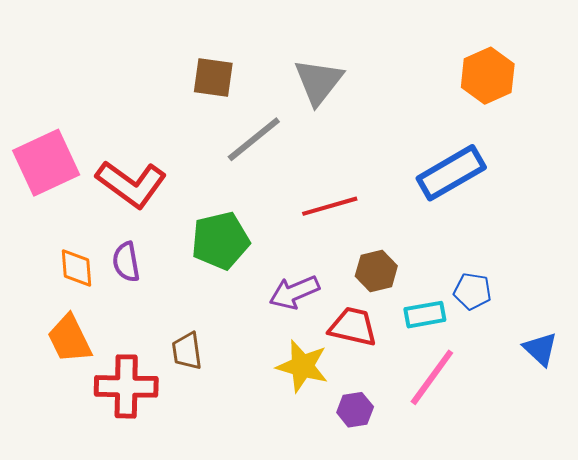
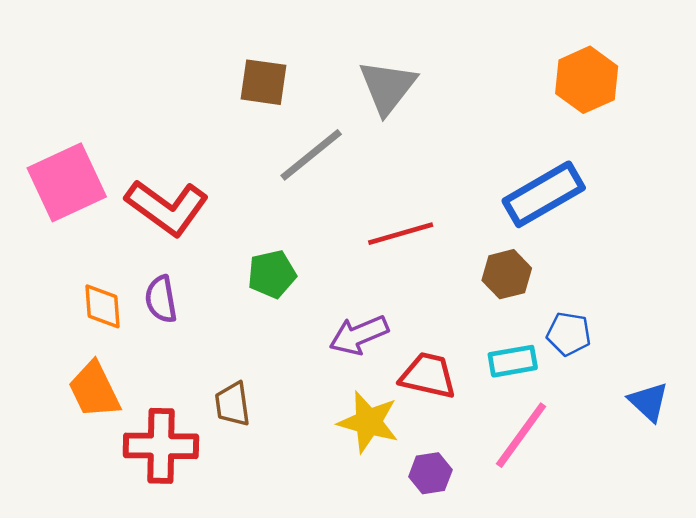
green pentagon: (220, 241) -> (272, 274), size x0.7
brown hexagon: (376, 271) -> (507, 274), moved

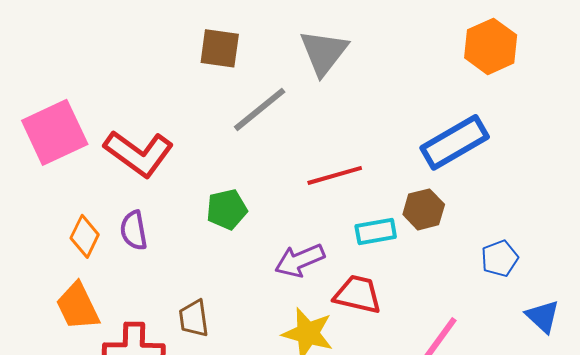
orange diamond: (103, 306) -> (85, 236), turned 30
blue pentagon: (569, 334) -> (500, 258), moved, turned -30
cyan rectangle: (513, 361) -> (376, 231), moved

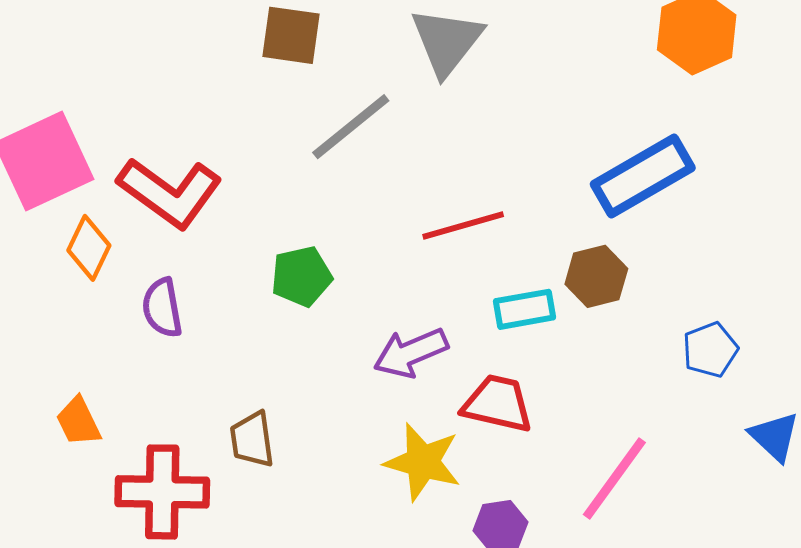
orange diamond: (85, 236) -> (89, 248), moved
orange trapezoid: (78, 306) -> (78, 422), size x0.7

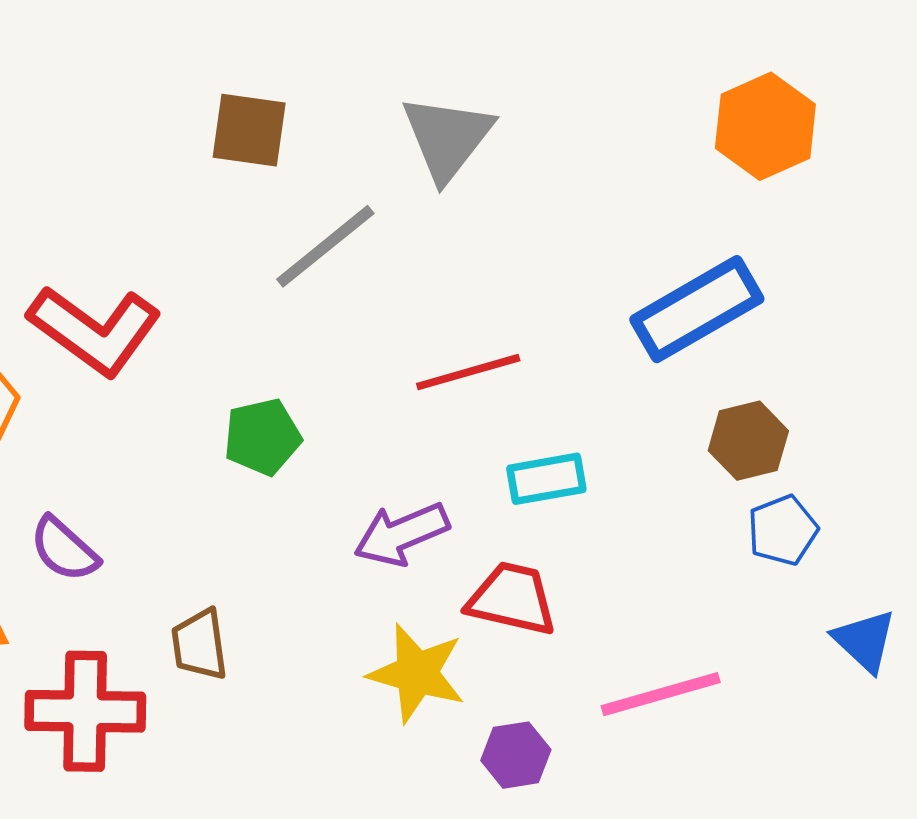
brown hexagon: (596, 276) -> (748, 441), moved
purple semicircle: (162, 308) -> (64, 549), moved, turned -38
pink line: (614, 478) -> (661, 694), turned 38

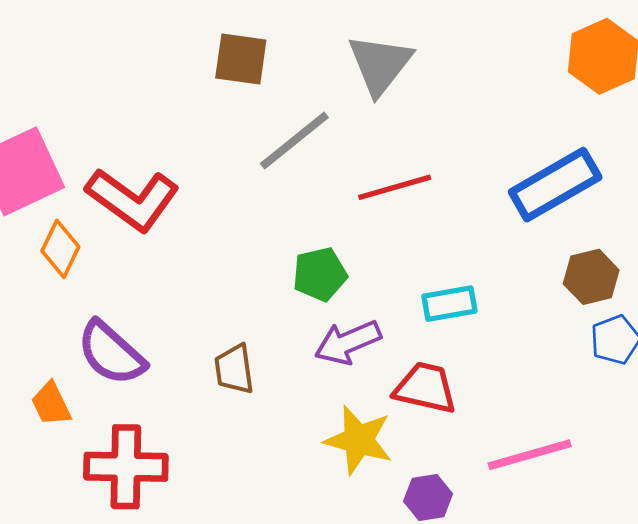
red line: (468, 372) -> (395, 187), moved
green pentagon: (262, 437) -> (320, 274), moved
purple semicircle: (64, 549) -> (111, 353), size x1.4
brown trapezoid: (200, 645) -> (234, 369), moved

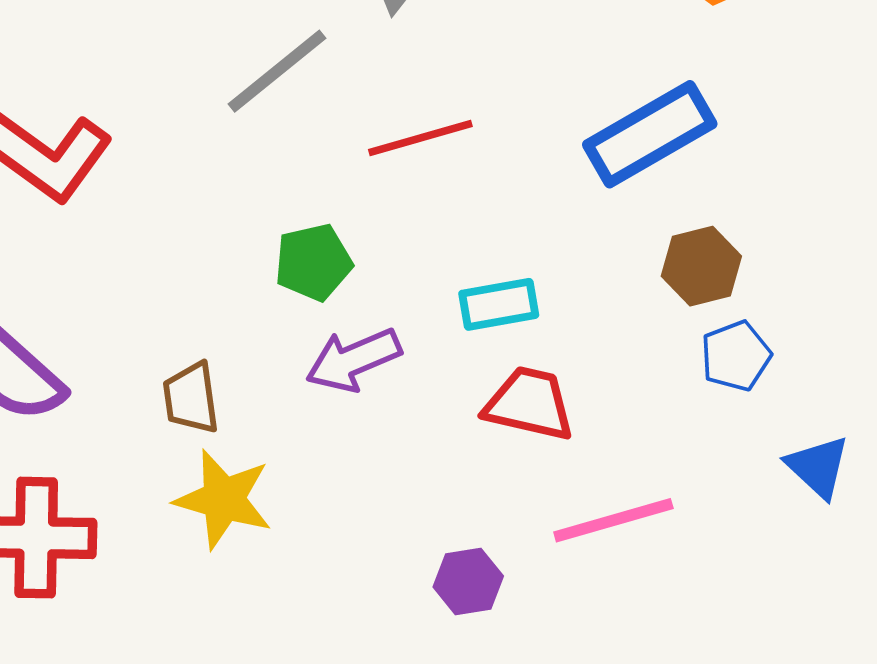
red trapezoid: (425, 388) -> (529, 404), moved
yellow star: (359, 440) -> (224, 499), moved

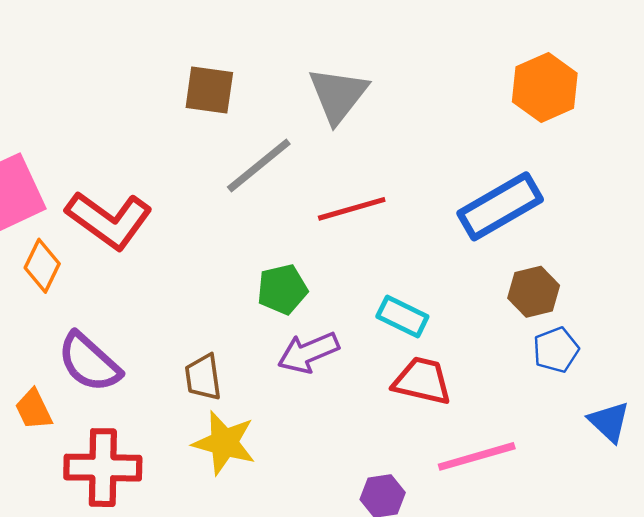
cyan rectangle: (499, 304) -> (402, 317), turned 36

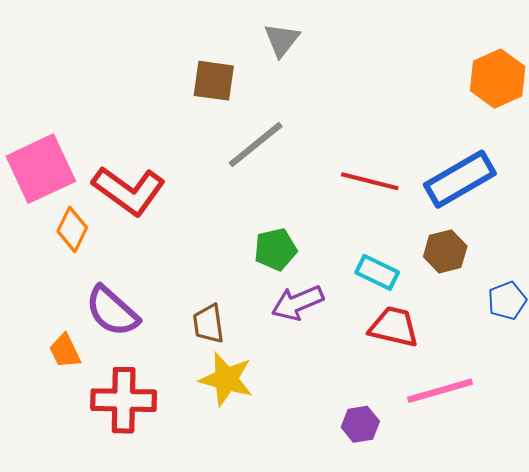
gray triangle: (338, 95) -> (282, 40), moved, size x0.7
red line: (352, 209) -> (370, 181), moved, turned 30
brown hexagon: (534, 292) -> (445, 251), moved

